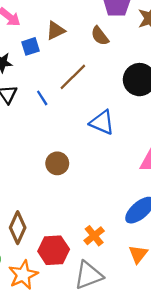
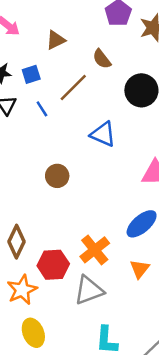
brown semicircle: (100, 36) -> (102, 59), moved
blue square: (31, 46) -> (31, 74), moved
orange cross: (94, 236) -> (95, 250), size x1.4

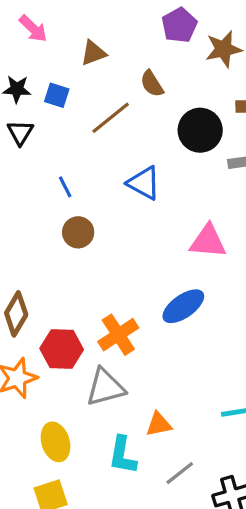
blue square: (31, 74) -> (57, 95), turned 30
blue line: (42, 109) -> (65, 187), moved
orange triangle: (140, 269) -> (159, 424), moved, turned 35
yellow ellipse: (33, 333) -> (56, 442), moved

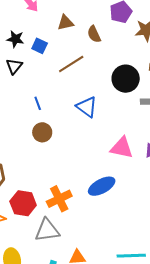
brown semicircle: (152, 84) -> (94, 34), moved

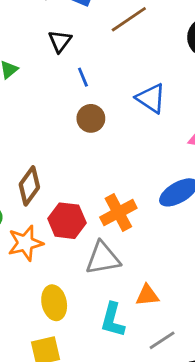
black triangle: (14, 66) -> (60, 41), moved
blue triangle: (87, 107) -> (151, 98), moved

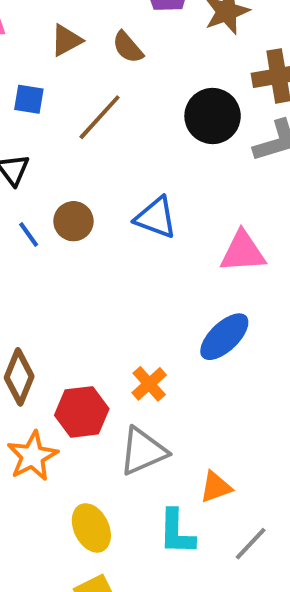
blue line: (83, 77) -> (29, 235), moved
brown circle: (91, 118) -> (73, 221), moved
orange cross: (118, 213) -> (149, 384), size x0.7

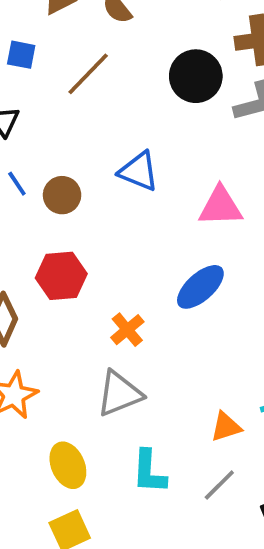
brown circle: (73, 221) -> (62, 195), moved
red hexagon: (82, 412) -> (61, 276), moved
orange triangle: (216, 487) -> (226, 427), moved

